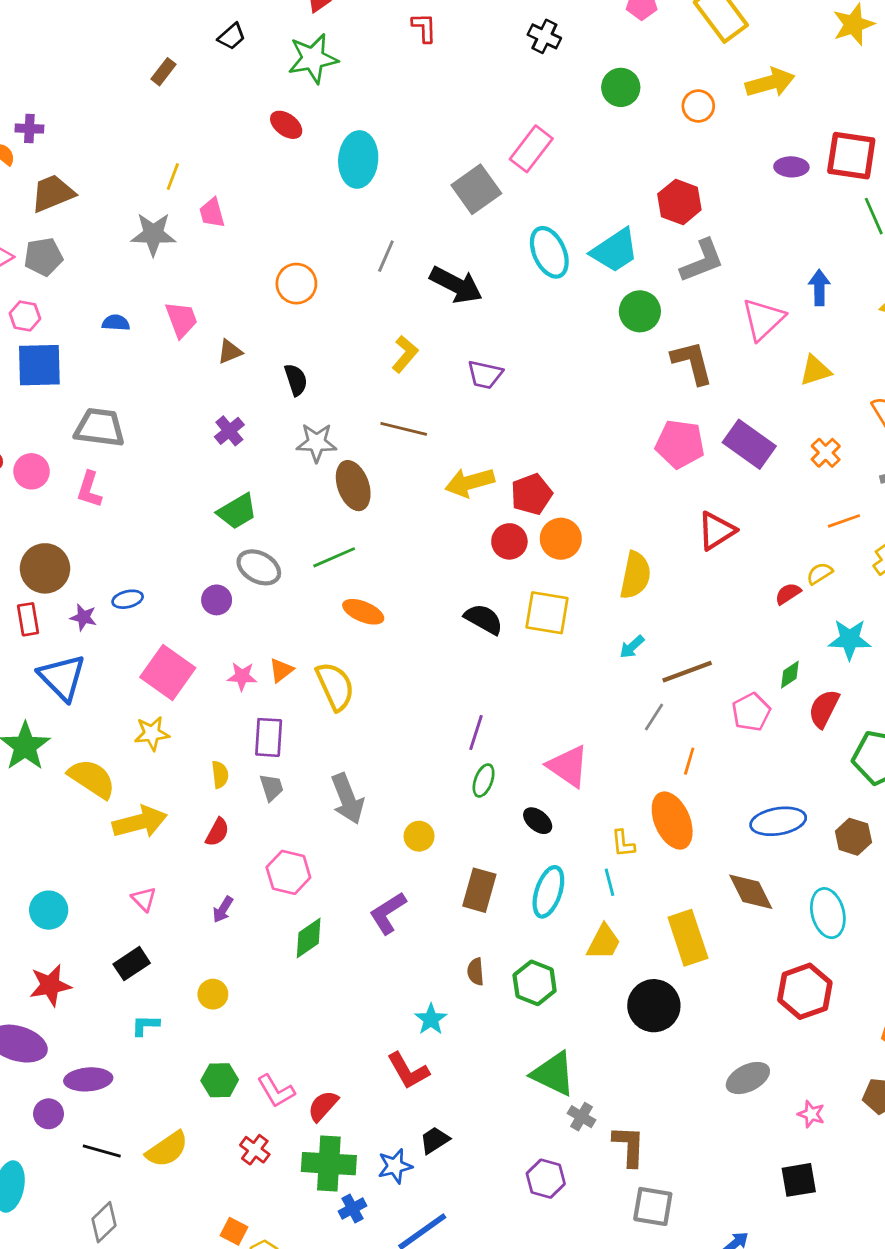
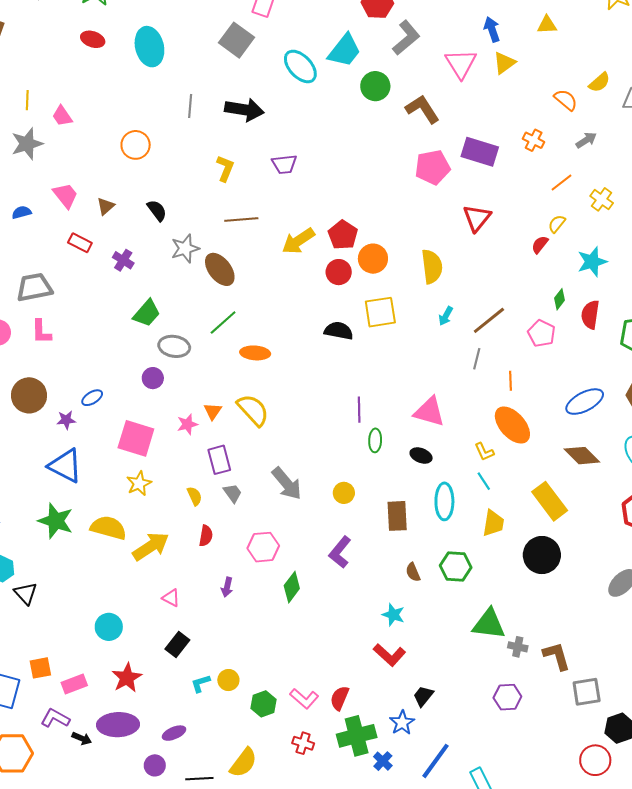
yellow triangle: (815, 370) -> (504, 63), moved
red rectangle: (28, 619) -> (80, 243), moved, turned -35
yellow circle: (213, 994) -> (228, 680), moved
purple ellipse: (88, 1079) -> (174, 733), size x0.7

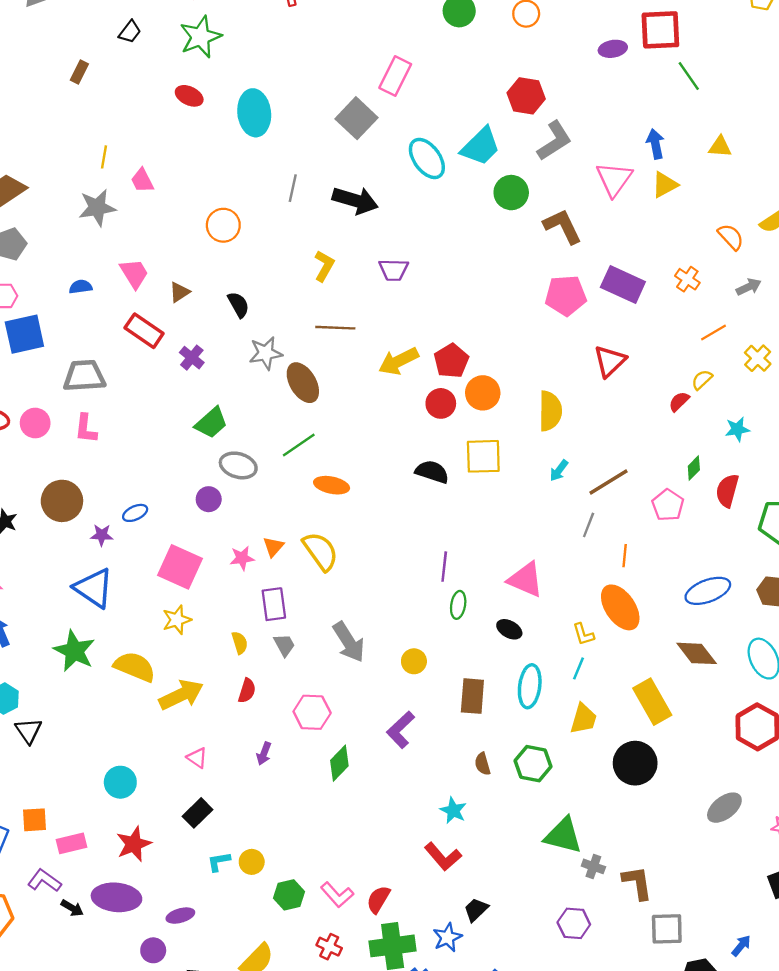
red rectangle: (80, 243) -> (144, 331), size x1.4
cyan star: (592, 262) -> (737, 429), size x0.7
cyan line: (484, 481) -> (578, 668), turned 48

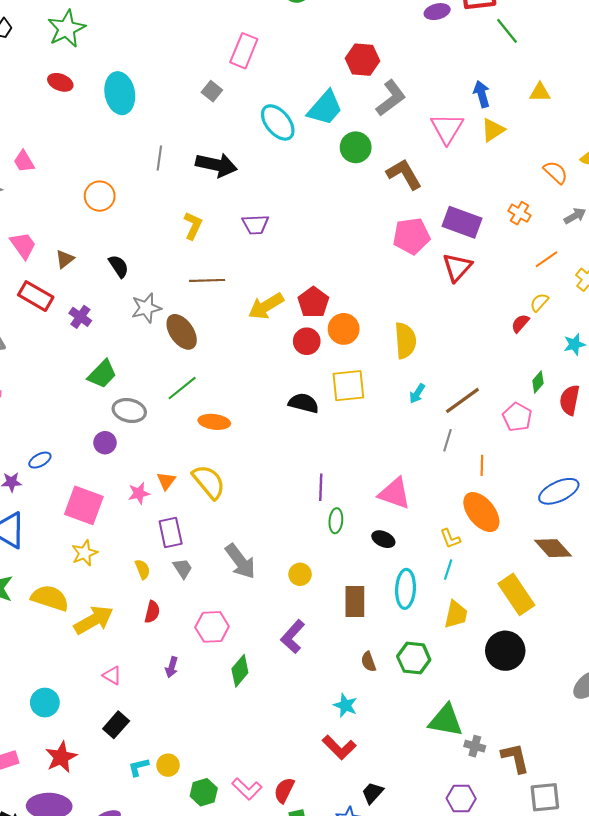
gray square: (357, 118) -> (212, 91), size x0.6
red triangle: (610, 361) -> (457, 267), moved

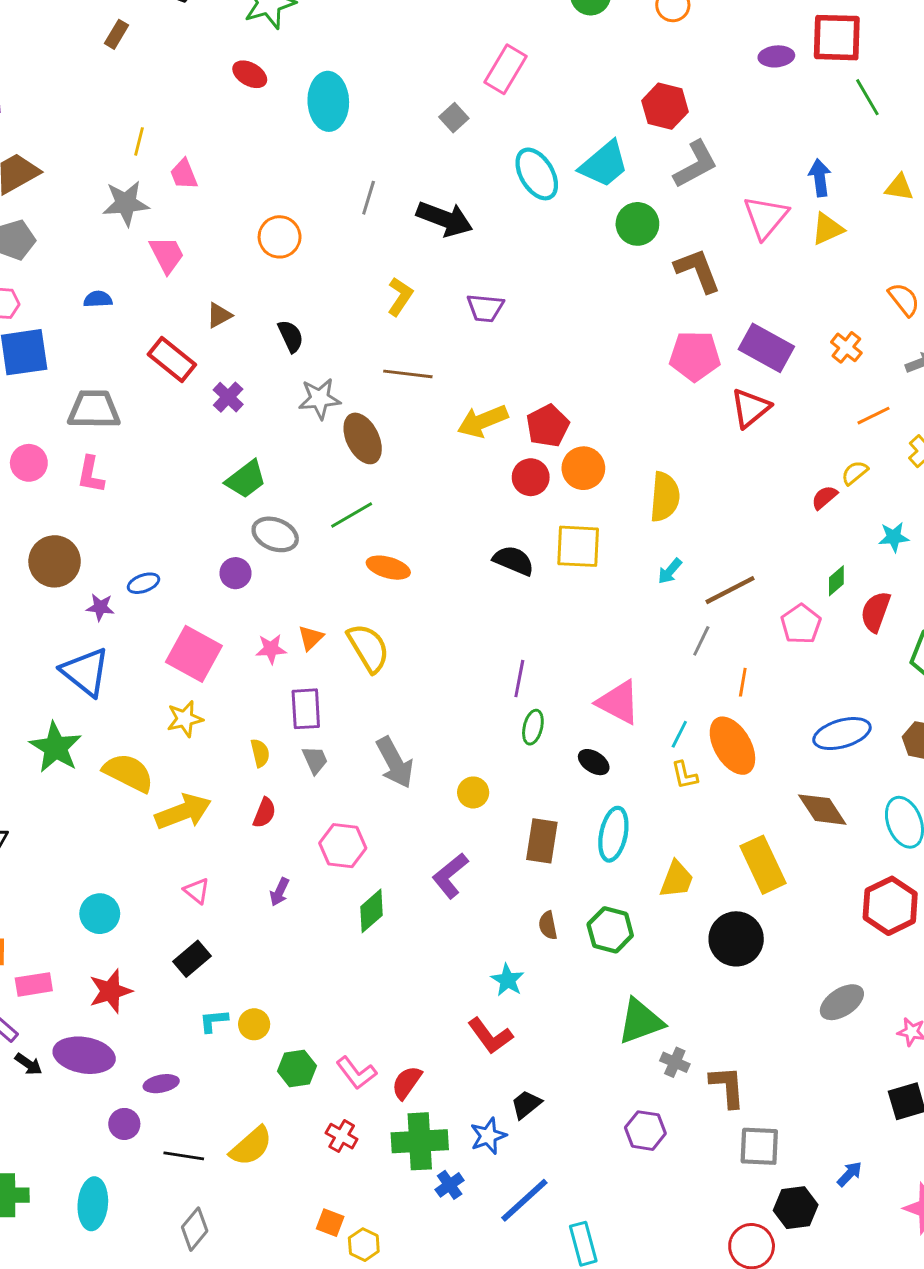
pink trapezoid: (23, 245) -> (167, 255), moved
cyan line: (448, 570) -> (679, 734), moved
green triangle: (446, 721) -> (641, 1021), turned -39

